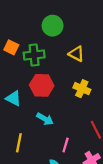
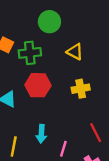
yellow cross: (82, 89) -> (81, 89), turned -35
cyan arrow: (45, 119) -> (41, 134), moved, turned 63

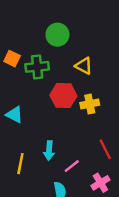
red hexagon: (38, 85) -> (63, 96), moved
pink line: (63, 149) -> (72, 166), turned 35

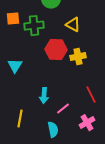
orange square: (12, 59) -> (13, 19), turned -32
cyan triangle: (14, 115) -> (15, 66), turned 35
yellow line: (20, 164) -> (20, 119), moved

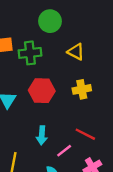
red hexagon: (56, 50) -> (42, 91), moved
red line: (91, 95) -> (85, 134), moved, turned -36

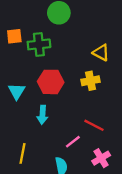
yellow triangle: (76, 52) -> (101, 53), moved
cyan arrow: (42, 135) -> (42, 115), moved

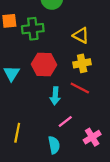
yellow triangle: (101, 53) -> (81, 35), moved
cyan arrow: (42, 115) -> (55, 96), moved
red line: (94, 125) -> (80, 88), moved

